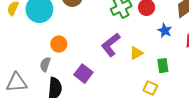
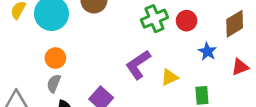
orange circle: (59, 44) -> (55, 58), moved

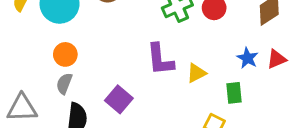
blue star: (207, 51) -> (248, 58), moved
purple L-shape: (138, 65) -> (160, 59), turned -60

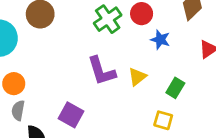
blue star: (248, 58) -> (160, 40), moved
green rectangle: (234, 93) -> (175, 88), turned 48

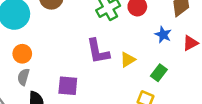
blue star: (160, 40) -> (163, 35), moved
purple square: (71, 115) -> (68, 86), turned -30

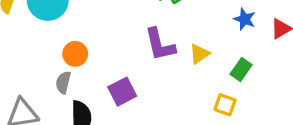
orange circle: (22, 54) -> (75, 54), moved
purple square: (68, 86) -> (122, 92), turned -30

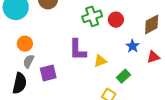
gray semicircle: (63, 82) -> (29, 61), moved

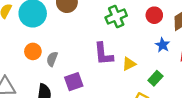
red circle: (116, 20) -> (154, 15), moved
orange circle: (25, 44) -> (33, 51), moved
gray semicircle: (29, 61) -> (52, 59), moved

